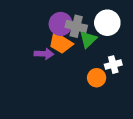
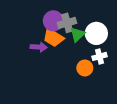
white circle: (107, 23) -> (96, 33), moved
gray cross: (76, 26) -> (67, 23), turned -30

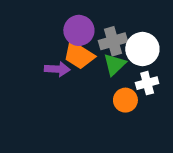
gray cross: (67, 23) -> (113, 41), moved
green triangle: (77, 34) -> (115, 64), moved

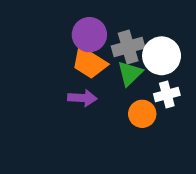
purple arrow: (57, 69) -> (82, 98), moved

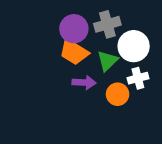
gray cross: (128, 47) -> (107, 24), moved
purple arrow: (82, 98) -> (84, 83), moved

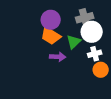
gray cross: (107, 24) -> (85, 18), moved
orange circle: (118, 94) -> (101, 70), moved

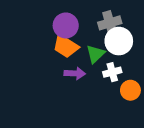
white cross: (95, 54) -> (112, 72), moved

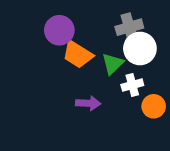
purple circle: (66, 25) -> (59, 30), moved
purple arrow: (75, 73) -> (88, 103), moved

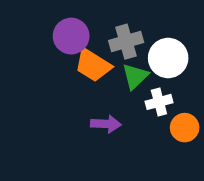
gray cross: (129, 27) -> (126, 42), moved

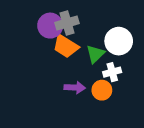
gray cross: (126, 42) -> (67, 23), moved
orange circle: (185, 128) -> (102, 90), moved

